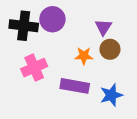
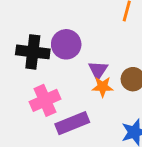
purple triangle: (103, 27) -> (98, 70), moved
purple rectangle: (75, 86) -> (72, 123), moved, turned -32

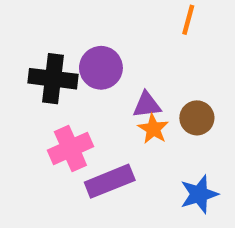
purple triangle: (98, 70) -> (147, 105), turned 50
orange star: (103, 87) -> (153, 129), turned 30

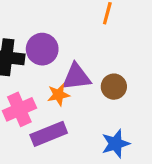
purple triangle: (147, 105) -> (76, 77), size x1.4
orange star: (153, 129) -> (58, 95), moved, turned 30

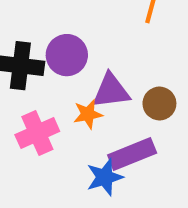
purple rectangle: (49, 134) -> (132, 154), moved
blue star: (115, 144) -> (105, 177), moved

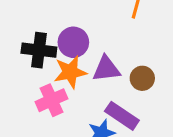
orange star: (88, 114) -> (70, 72), moved, size x1.5
purple rectangle: (132, 154) -> (122, 116), turned 56

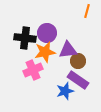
brown circle: (142, 78) -> (78, 61), moved

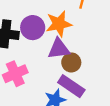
orange star: (45, 52) -> (59, 24), moved

